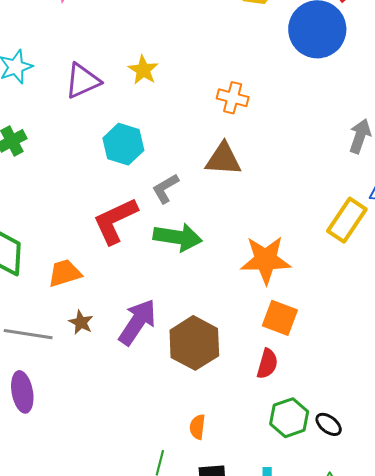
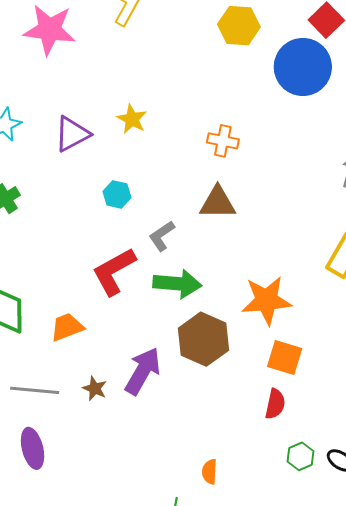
cyan hexagon: (123, 144) -> (117, 194), size x0.7
brown star: (81, 322) -> (95, 389), moved
brown hexagon: (194, 343) -> (203, 339), moved
green hexagon: (289, 418) -> (300, 456), size x0.7

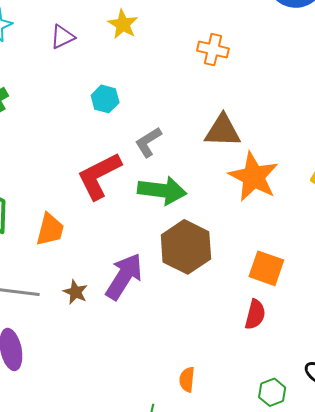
purple triangle: (72, 134) -> (62, 37), size x0.7
brown triangle: (218, 203) -> (223, 131), moved
orange star: (267, 300) -> (254, 177), moved, turned 30
orange trapezoid: (67, 327) -> (50, 230), turned 123
green hexagon: (300, 456) -> (272, 392), moved

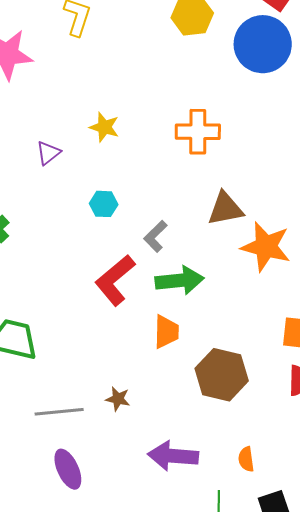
orange cross: (213, 50) -> (198, 132), size x1.4
orange trapezoid: (50, 230) -> (166, 332), moved
brown hexagon: (186, 247) -> (222, 375), moved
purple arrow: (124, 276) -> (173, 456), moved, turned -105

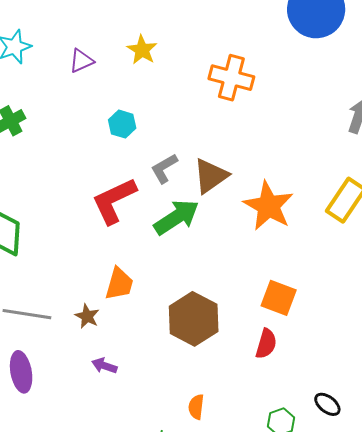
brown triangle: (225, 209) -> (211, 176), moved, turned -39
green arrow: (180, 280) -> (176, 217), turned -42
orange trapezoid: (166, 332) -> (119, 284), moved
purple arrow: (173, 456) -> (104, 366), moved, size x0.5

